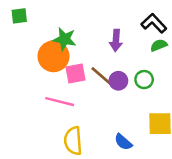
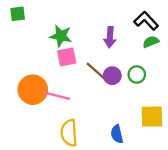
orange circle: (54, 56) -> (33, 90), moved
pink square: (76, 73) -> (67, 57), moved
blue semicircle: (123, 142) -> (117, 134), turned 36

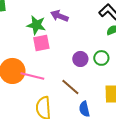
purple arrow: (110, 37) -> (59, 16), moved, turned 108
brown line: (96, 71) -> (70, 87), moved

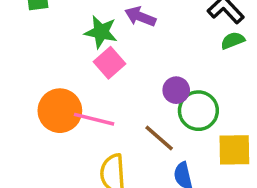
pink square: (41, 43) -> (109, 63), turned -30
green circle: (101, 58) -> (198, 111), moved, size x1.5

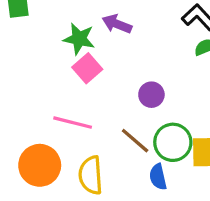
orange circle: (60, 111) -> (40, 165), moved
green circle: (198, 111) -> (173, 142), moved

